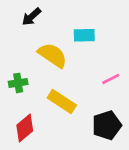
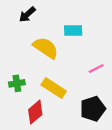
green cross: (18, 83) -> (17, 83), moved
red diamond: (25, 128) -> (35, 112), moved

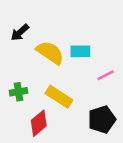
black arrow: (27, 14) -> (20, 32), moved
cyan rectangle: (73, 31) -> (80, 51), moved

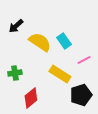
cyan rectangle: (80, 51) -> (64, 41), turned 56
yellow rectangle: (59, 97) -> (60, 74), moved

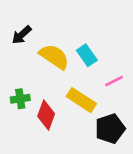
red diamond: (31, 98) -> (46, 115), moved, turned -30

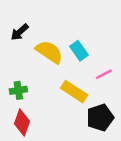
red diamond: (46, 115) -> (22, 123), moved

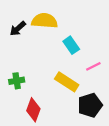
yellow semicircle: (49, 52) -> (44, 21), moved, turned -30
red diamond: (22, 123) -> (33, 110), moved

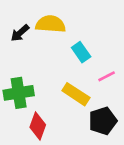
green cross: (17, 81) -> (19, 93), size x1.6

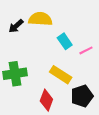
pink line: (107, 76) -> (86, 50), moved
red diamond: (38, 126) -> (46, 100), moved

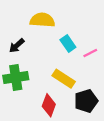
black arrow: (16, 26) -> (17, 46), moved

